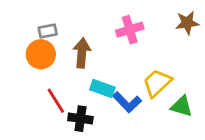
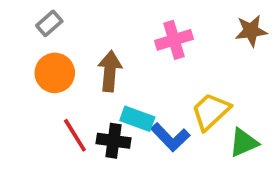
gray rectangle: (48, 31) -> (49, 23), moved, turned -30
green triangle: (182, 106) -> (244, 143), turned -40
black cross: (80, 119) -> (113, 141), moved

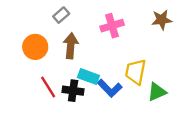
gray rectangle: (49, 23) -> (61, 15), moved
yellow trapezoid: (211, 111) -> (136, 72), turned -36

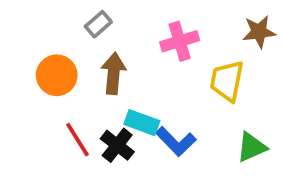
yellow trapezoid: (136, 72) -> (227, 81), moved
black cross: (73, 91) -> (117, 145), turned 30

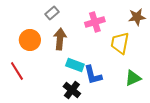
red line: (78, 140) -> (17, 71), moved
blue L-shape: (176, 141) -> (93, 75), turned 30
black cross: (117, 145) -> (72, 90), moved

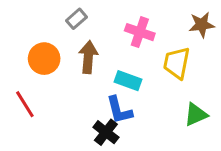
pink cross: (95, 22) -> (140, 32), turned 36
cyan rectangle: (75, 65) -> (128, 81), moved
blue L-shape: (93, 75) -> (119, 110), moved

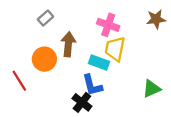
gray rectangle: (76, 19) -> (46, 18), moved
orange circle: (44, 59) -> (44, 59), moved
yellow trapezoid: (177, 63) -> (115, 49), moved

